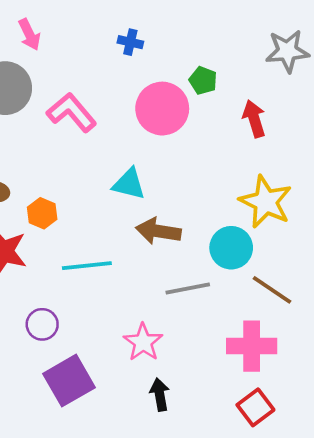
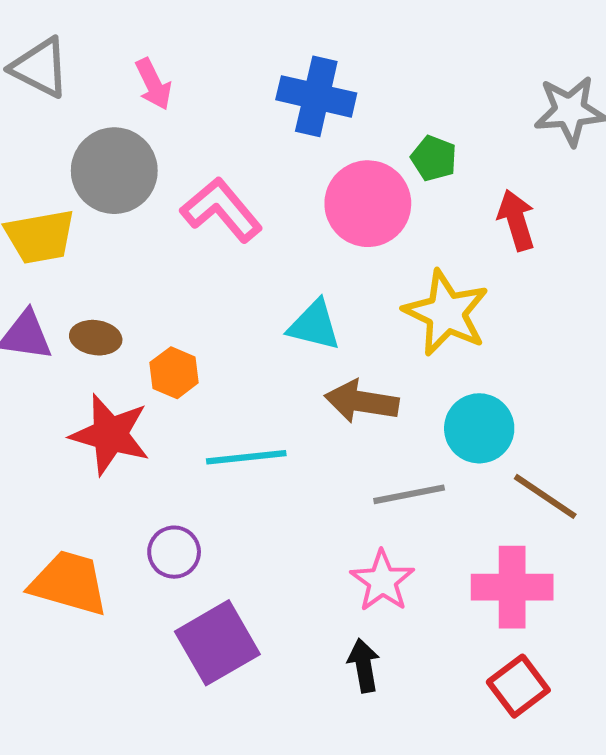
blue cross: (130, 42) -> (316, 96), size x1.8
yellow star: (266, 202) -> (446, 313), moved
pink star: (143, 342) -> (382, 581), moved

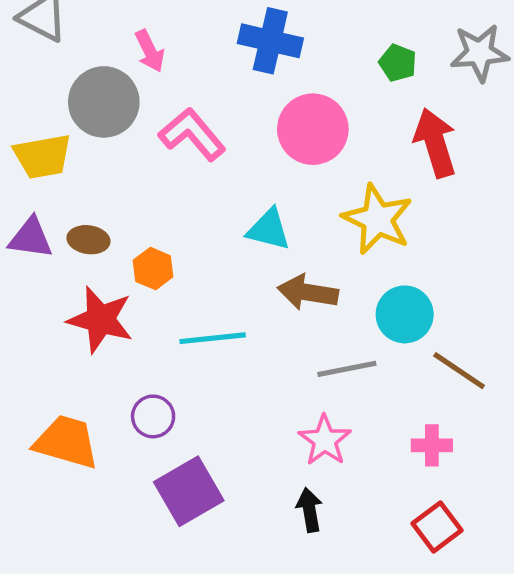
pink arrow: (153, 84) -> (150, 51), moved
green pentagon: (434, 158) -> (398, 63), moved
red arrow: (516, 220) -> (435, 143), size x1.4
pink cross: (512, 587) -> (432, 445), size x0.6

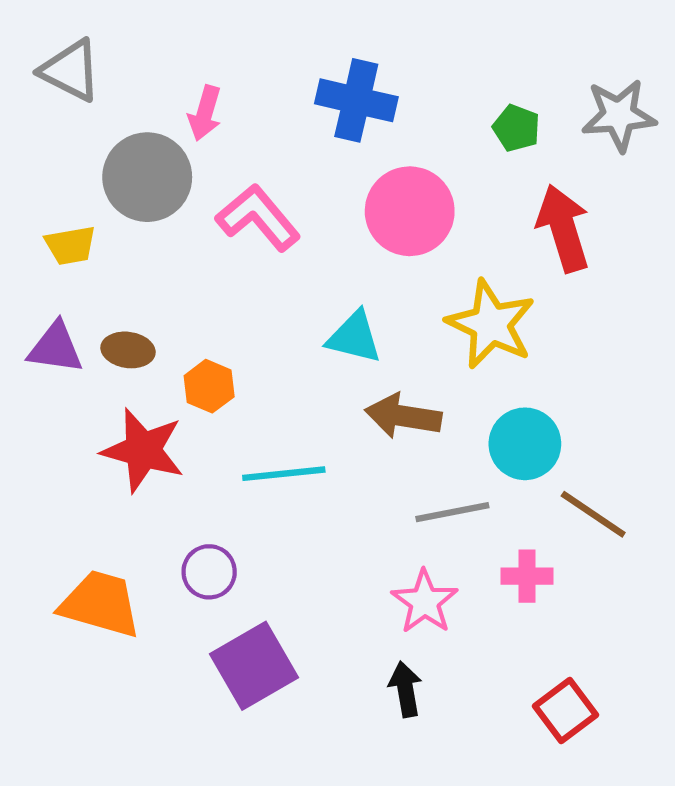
pink arrow: (150, 51) -> (205, 113), turned 42
yellow trapezoid: (43, 156) -> (70, 245), size x0.7
pink cross: (432, 445) -> (527, 576), moved

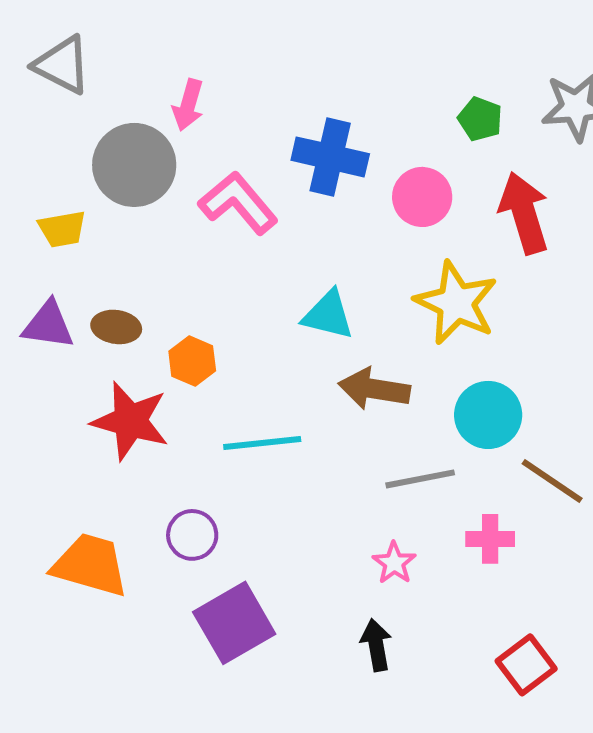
blue cross: (356, 100) -> (330, 157), moved
pink circle: (410, 211) -> (422, 197), moved, size x0.7
pink star: (425, 602) -> (394, 563), size x0.7

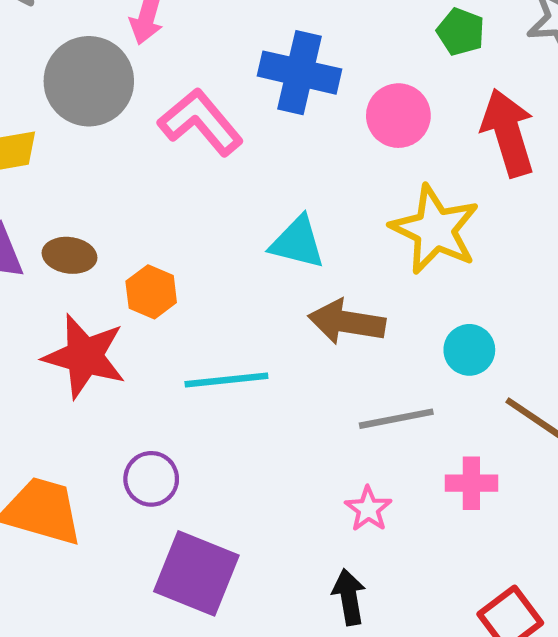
cyan circle: (488, 415) -> (469, 350), size x0.7
purple square: (234, 623) -> (196, 573), turned -38

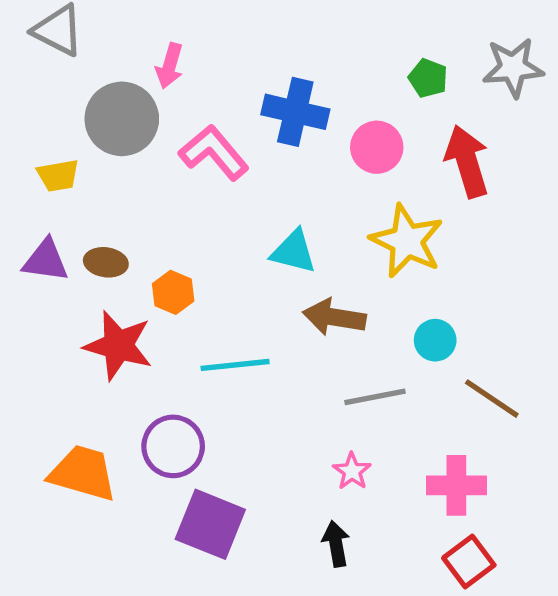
purple circle: (151, 479) -> (173, 446), size x1.4
pink cross: (471, 483) -> (456, 485), moved, size x1.4

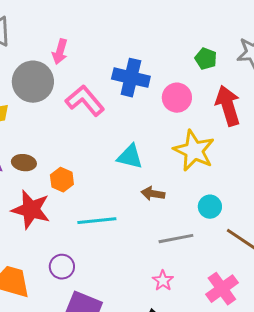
brown arrow: (334, 317) -> (153, 194), size x0.7
purple circle: (173, 446) -> (62, 267), size x0.7
pink cross: (456, 485) -> (222, 289), turned -36

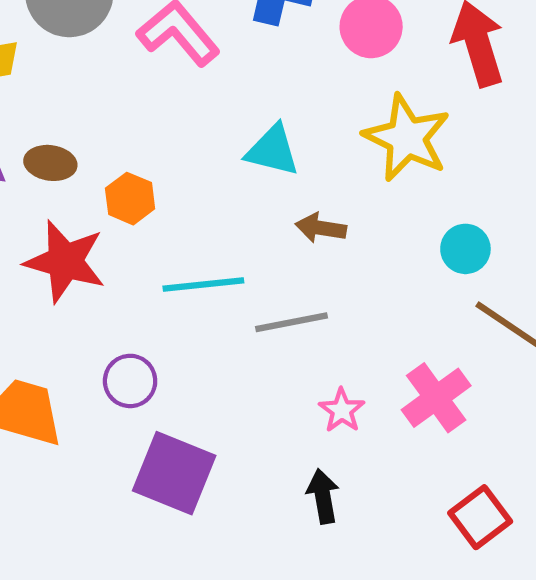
cyan circle: (210, 207) -> (465, 249), moved
gray line: (176, 239) -> (291, 322), moved
pink cross: (222, 289) -> (436, 398), moved

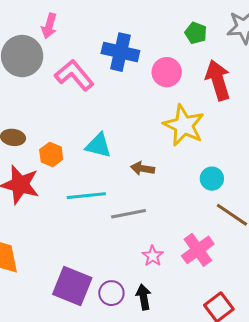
cyan triangle: (273, 150) -> (98, 145), moved
purple circle: (130, 381) -> (111, 293), moved

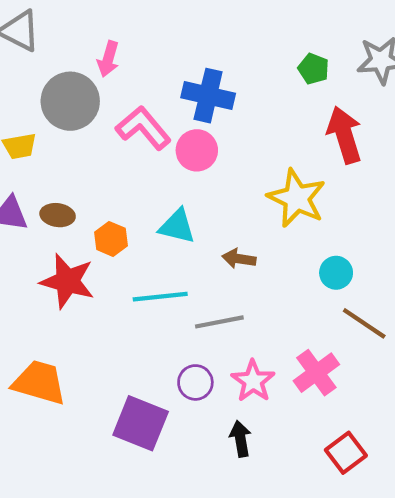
pink circle: (167, 72) -> (197, 150), moved
pink star: (153, 256) -> (253, 381), size x1.4
purple circle: (111, 293) -> (195, 382), moved

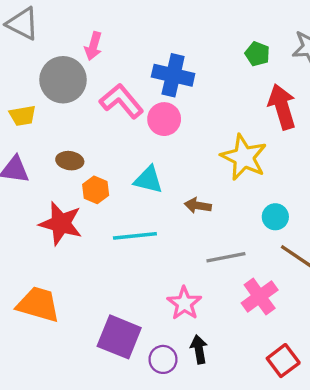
brown ellipse: (58, 215) -> (70, 161), moved
gray line: (219, 322) -> (226, 257), moved
pink star: (253, 381) -> (184, 303), moved
purple circle: (195, 382) -> (163, 359), moved

